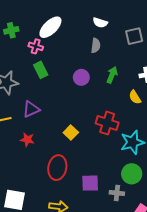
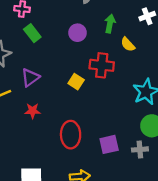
yellow semicircle: (135, 97) -> (128, 44), moved
red cross: (107, 123) -> (102, 65), moved
yellow square: (71, 133) -> (76, 82), moved

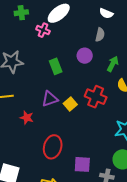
green rectangle: (32, 33) -> (56, 66), moved
purple circle: (77, 33) -> (85, 56), moved
purple triangle: (30, 77) -> (50, 99), moved

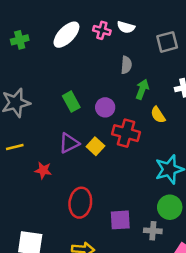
pink cross: (43, 30) -> (102, 30), moved
gray semicircle: (100, 35) -> (126, 65), moved
purple circle: (85, 56) -> (105, 107), moved

